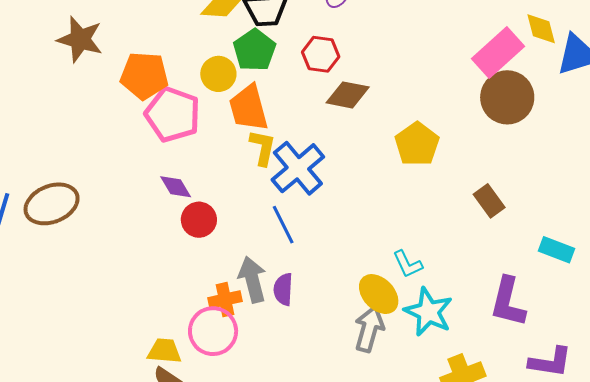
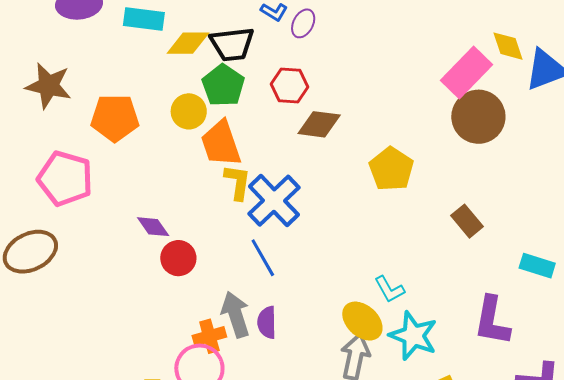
pink pentagon: (173, 114) -> (65, 179), moved

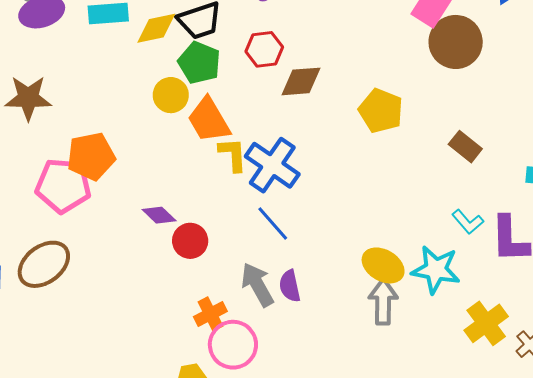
orange pentagon: (115, 118) -> (91, 156), moved
cyan L-shape: (389, 289) -> (468, 222), moved
orange cross: (209, 336) -> (210, 314), moved

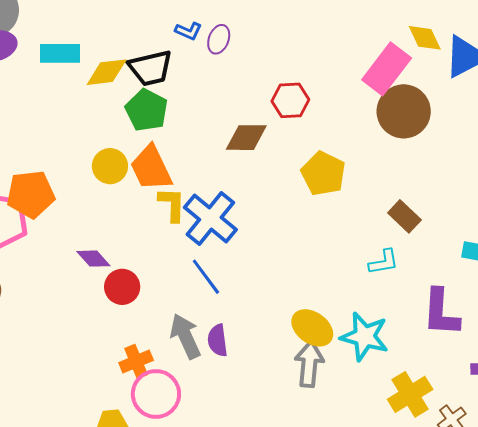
red hexagon: (264, 49) -> (290, 100), moved
yellow circle: (171, 95) -> (110, 166), moved
cyan L-shape: (468, 222) -> (384, 262), moved, turned -64

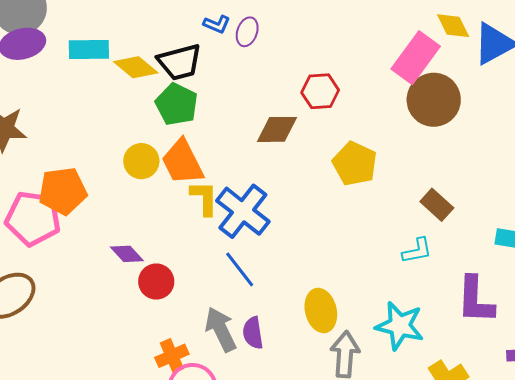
yellow diamond: (107, 72) -> (136, 67), turned 48
yellow ellipse: (312, 328) -> (321, 311), moved, turned 42

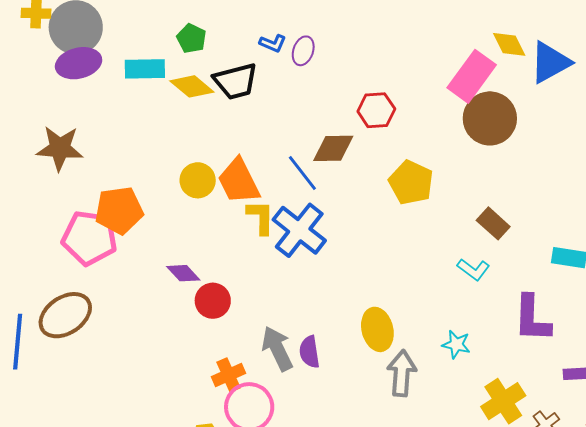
green pentagon: (177, 104) -> (191, 38), moved, size x0.7
cyan L-shape: (417, 251) -> (473, 269), turned 48
blue line: (240, 269) -> (302, 173), moved
cyan star: (400, 326) -> (456, 344), size x0.6

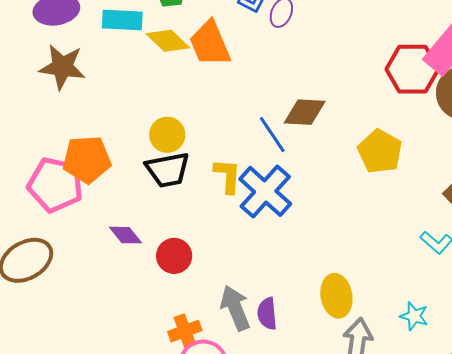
black trapezoid: (236, 81) -> (168, 170), moved
red hexagon: (376, 110) -> (412, 69), moved, size x1.4
brown star: (60, 148) -> (62, 67), moved
orange trapezoid: (239, 181) -> (210, 43), moved
purple diamond: (183, 273) -> (125, 235), moved

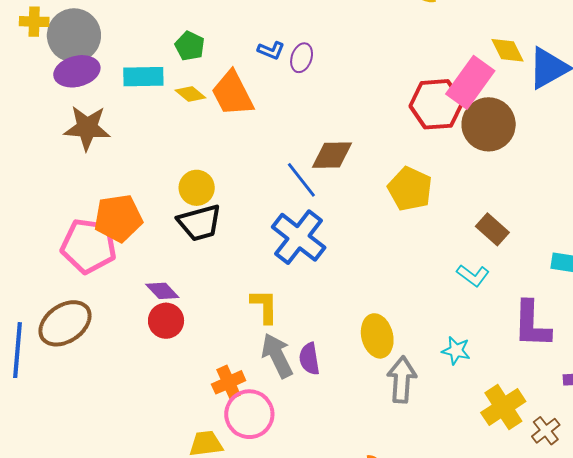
yellow diamond: (168, 41) -> (190, 94), size x0.7
yellow L-shape: (228, 176) -> (264, 306), moved
red circle: (174, 256) -> (166, 321), moved

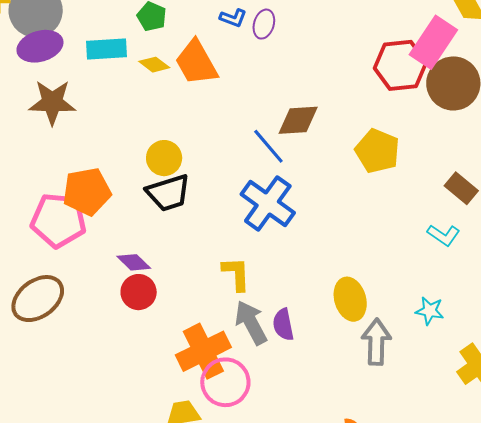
orange cross: (229, 382) -> (203, 351), size x1.6

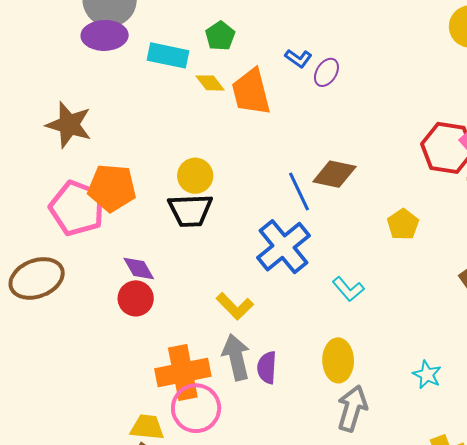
brown star: (52, 102) -> (69, 125), moved
yellow pentagon: (377, 151) -> (403, 224), size x0.7
cyan L-shape: (444, 235) -> (348, 289), moved
yellow L-shape: (236, 274) -> (235, 306), turned 123
cyan star: (430, 311) -> (427, 375), moved

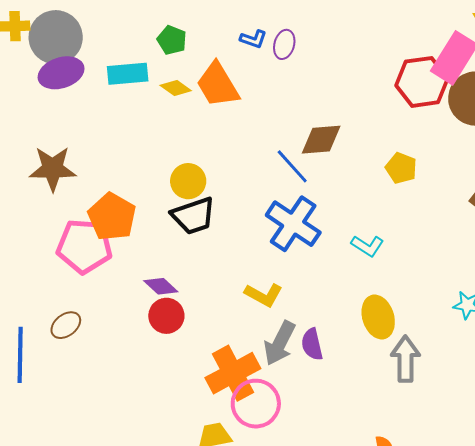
orange pentagon: (112, 188) -> (112, 217), turned -30
brown ellipse: (37, 278) -> (66, 325), size x0.6
gray arrow: (236, 357) -> (280, 343), turned -123

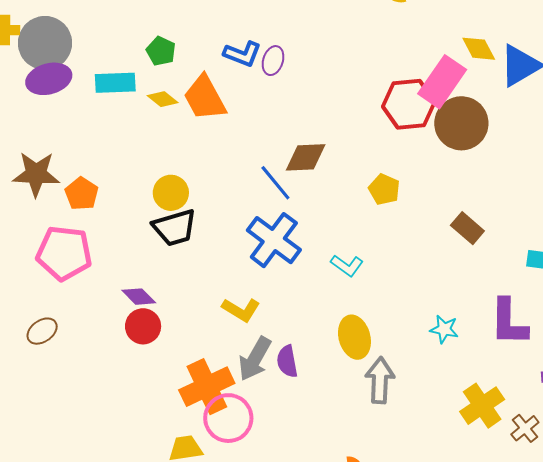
blue L-shape: (253, 39) -> (242, 54), size x1.4
orange pentagon: (112, 217) -> (82, 194), moved, size x0.7

